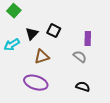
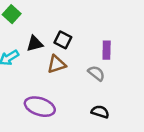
black triangle: (32, 34) -> (35, 44), turned 32
brown triangle: (42, 57) -> (56, 64), moved

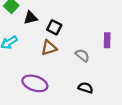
black triangle: (35, 44) -> (31, 18), moved
purple rectangle: (107, 50) -> (107, 40), moved

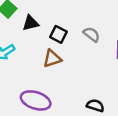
gray semicircle: (82, 55) -> (92, 34), moved

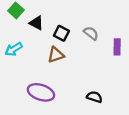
black triangle: (31, 23) -> (36, 23), turned 42

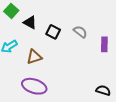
brown triangle: (56, 55) -> (34, 57), moved
black semicircle: (94, 97) -> (103, 90), moved

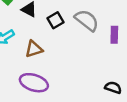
black square: (53, 32) -> (55, 20), turned 32
gray semicircle: (80, 32) -> (87, 20), size x1.5

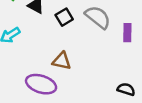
brown triangle: (34, 49) -> (62, 61), moved, turned 30

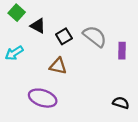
brown triangle: (62, 61) -> (58, 66), moved

